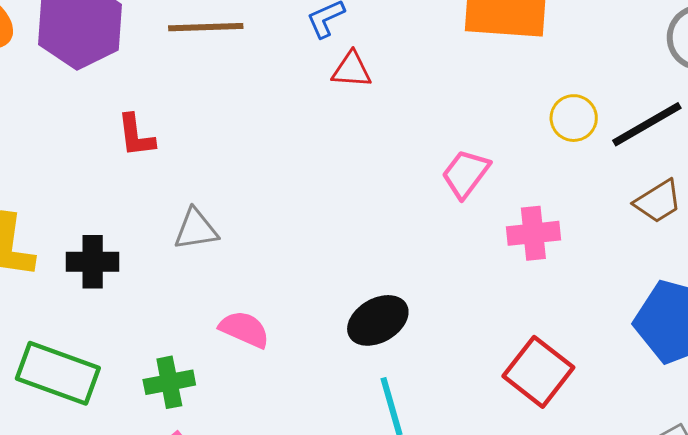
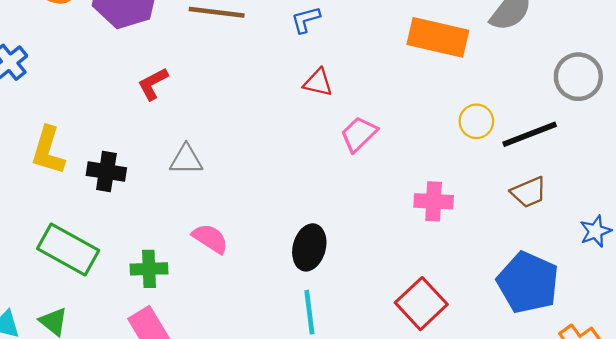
red triangle: (352, 70) -> (318, 83), moved
red L-shape: (136, 135) -> (153, 84), turned 60
pink trapezoid: (466, 174) -> (359, 134), moved
black ellipse: (378, 320) -> (309, 247), turned -54

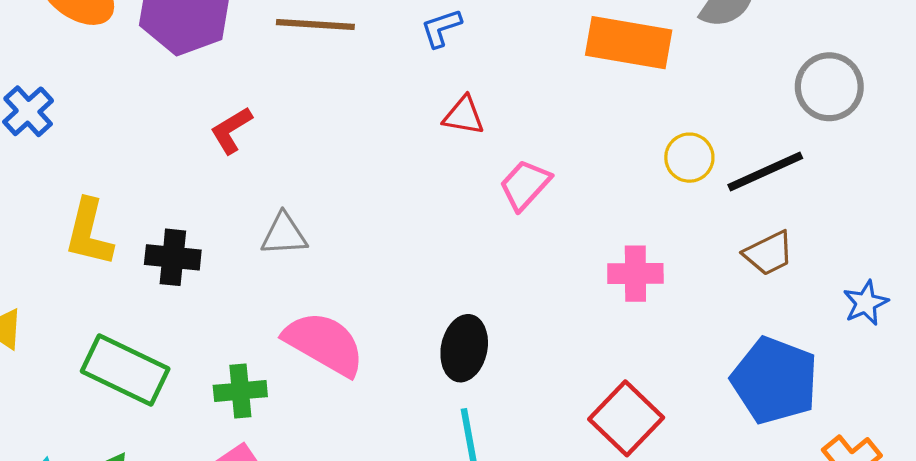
pink semicircle: (210, 239) -> (324, 344), size x1.6

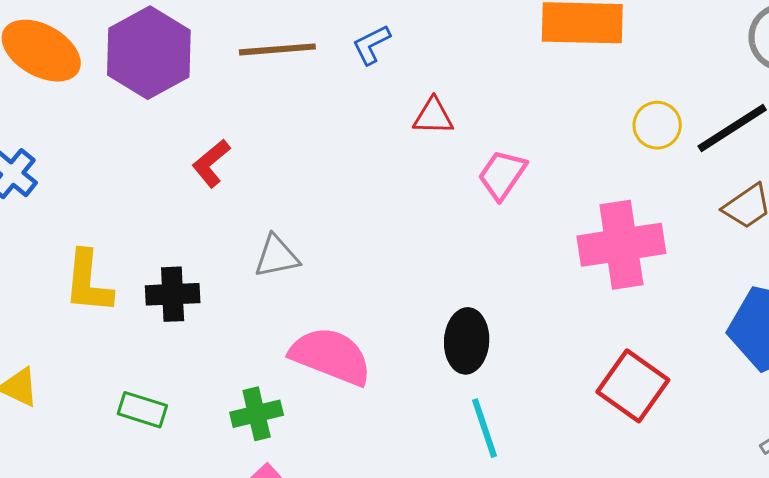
blue L-shape: (441, 28) -> (371, 44), moved
pink cross: (635, 274) -> (621, 245), size x1.6
green rectangle: (125, 370) -> (142, 410), size x0.6

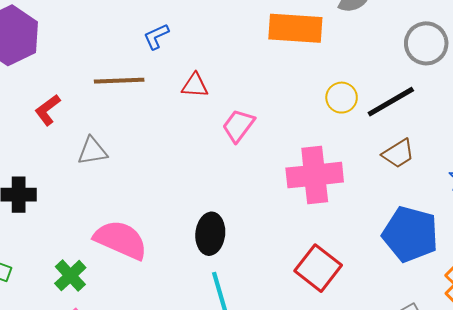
brown line: (277, 49) -> (119, 81), moved
gray triangle: (277, 256) -> (92, 151), moved
green cross: (257, 414) -> (70, 276), turned -32

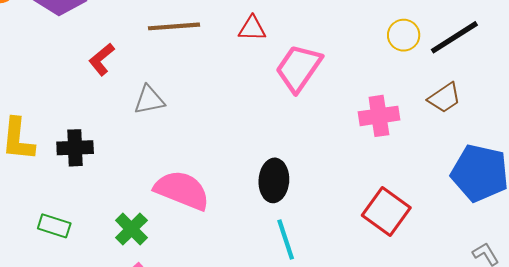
pink trapezoid: (238, 126) -> (299, 68), size x1.4
brown trapezoid: (398, 153) -> (444, 98), moved
pink cross: (315, 175) -> (379, 116), size x0.7

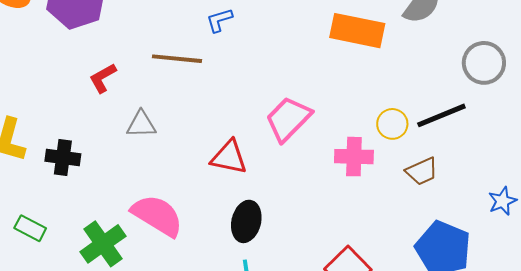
red triangle: (252, 28) -> (229, 157), moved, size x1.4
yellow circle: (404, 35) -> (392, 124), moved
pink cross: (379, 116) -> (354, 157), moved
green cross: (131, 229) -> (103, 244), size x1.4

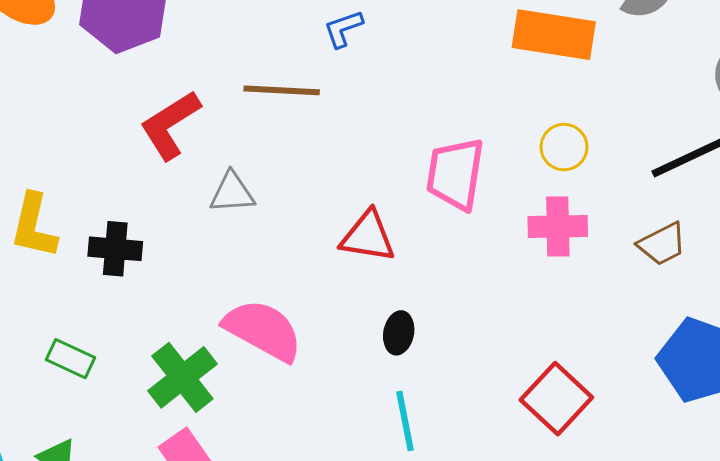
red L-shape: (103, 78) -> (170, 125), size x1.5
pink trapezoid: (288, 119) -> (455, 174), turned -33
yellow circle: (392, 124) -> (564, 147), moved
black ellipse: (246, 221) -> (399, 333), size x0.7

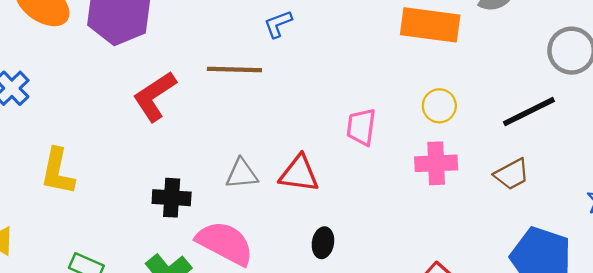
pink trapezoid: (455, 174) -> (361, 127), size x0.7
gray triangle: (232, 193) -> (242, 174), moved
black cross: (115, 249) -> (172, 198), moved

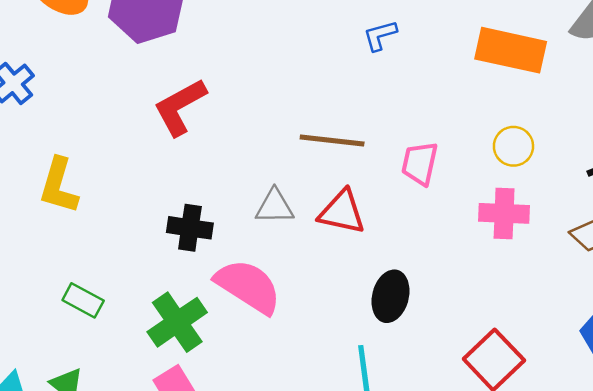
blue L-shape: (278, 24) -> (380, 35), moved
brown line: (234, 70) -> (332, 141), moved
black ellipse: (323, 243) -> (391, 296), moved, size x1.4

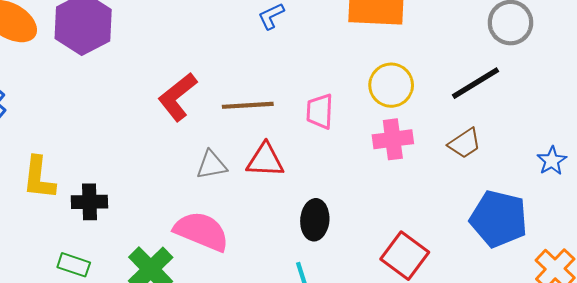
red L-shape: (180, 107) -> (177, 97), moved
yellow circle: (513, 146) -> (391, 85), size x1.4
black cross: (190, 228) -> (89, 202), moved

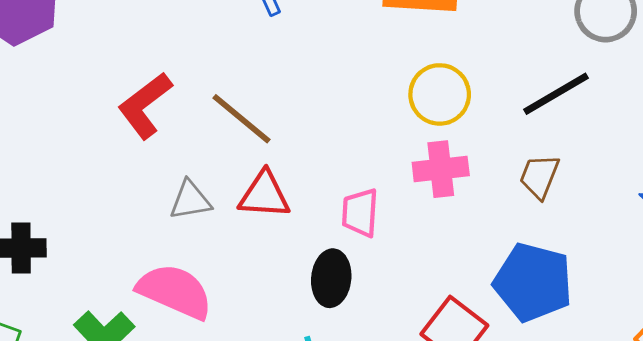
brown line: (248, 105) -> (242, 119), turned 42
pink trapezoid: (320, 111) -> (360, 213), moved
brown trapezoid: (465, 143) -> (539, 176), turned 144
blue pentagon: (499, 219) -> (533, 282), moved

